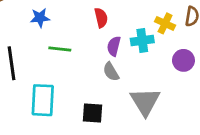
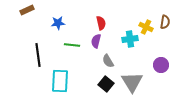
purple semicircle: (114, 46) -> (96, 41), moved
purple circle: (183, 60) -> (161, 65), moved
black square: (93, 113) -> (106, 84), moved, turned 35

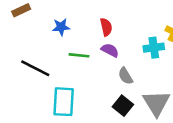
red semicircle: (101, 23) -> (106, 27), moved
purple semicircle: (96, 41) -> (110, 50), turned 104
black line: (38, 55) -> (35, 68), turned -55

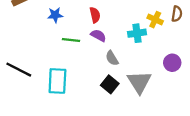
black line: (35, 68) -> (19, 70), moved

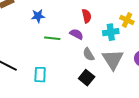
red semicircle: (95, 15) -> (87, 16), moved
cyan rectangle: (57, 81) -> (40, 75), size x0.7
gray triangle: (139, 82) -> (113, 59), moved

